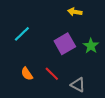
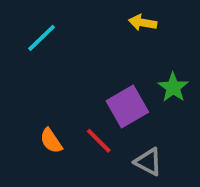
cyan line: (22, 34) -> (42, 38), moved
purple square: (65, 44) -> (127, 106), moved

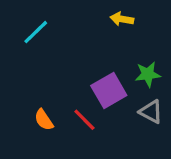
green star: (173, 87) -> (148, 74), turned 30
gray triangle: (148, 162) -> (151, 112), moved

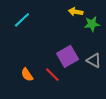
green star: (148, 74) -> (92, 24), moved
gray triangle: (151, 112) -> (94, 60), moved

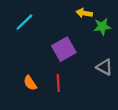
purple square: (68, 56) -> (64, 49), moved
red line: (52, 75) -> (58, 83), turned 42

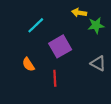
cyan line: (24, 22) -> (36, 25), moved
orange semicircle: (30, 83) -> (28, 64), moved

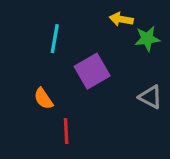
cyan line: (36, 25) -> (55, 39), turned -36
red line: (55, 78) -> (66, 131), moved

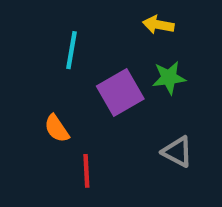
green star: (147, 39) -> (169, 78), moved
gray triangle: (150, 97) -> (177, 152), moved

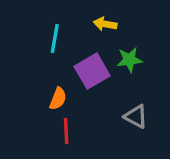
yellow arrow: (158, 25) -> (105, 24), moved
orange semicircle: (57, 128) -> (58, 99), moved, turned -125

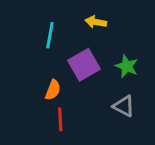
green star: (129, 60) -> (127, 66), moved, turned 30

